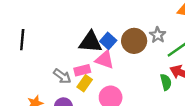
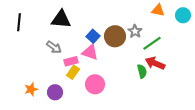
black line: (22, 40) -> (19, 22), moved
black triangle: (91, 42) -> (61, 19), moved
gray arrow: (62, 76) -> (54, 47), moved

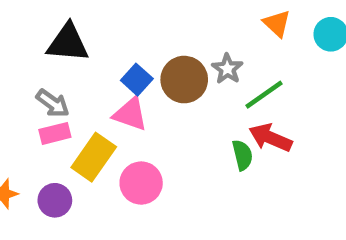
orange triangle: (158, 10) -> (277, 23), turned 32
pink rectangle: (71, 61) -> (55, 133), moved
yellow rectangle: (73, 72) -> (94, 157), size x1.5

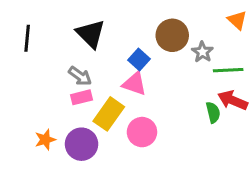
black triangle: (68, 43) -> (91, 34), turned 40
brown circle: (184, 80) -> (172, 35), moved
green line: (264, 95) -> (228, 70), turned 32
purple circle: (55, 200) -> (82, 144), size x1.4

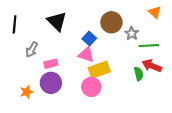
gray arrow: (80, 76) -> (32, 50), moved, turned 84
yellow rectangle: (109, 114) -> (99, 70), moved, turned 35
purple circle: (82, 144) -> (51, 83), moved

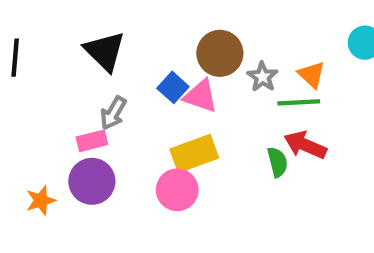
orange triangle: (155, 12) -> (312, 75), moved
gray arrow: (32, 50) -> (113, 113), moved
pink triangle: (86, 55) -> (201, 96), moved

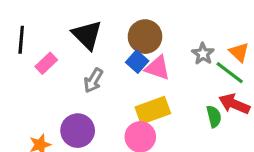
brown circle: (220, 53) -> (145, 37), moved
green line: (299, 102) -> (230, 73), turned 40
pink rectangle: (92, 141) -> (46, 63), moved, turned -30

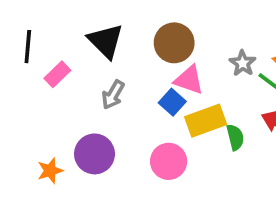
blue square: (137, 62) -> (172, 102), moved
yellow rectangle: (153, 110) -> (206, 121), moved
green semicircle: (214, 116) -> (235, 137), moved

